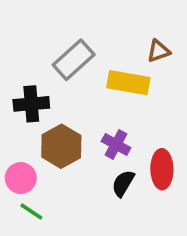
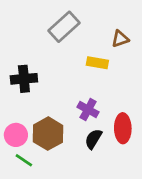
gray rectangle: (74, 60) -> (64, 27), moved
yellow rectangle: (128, 83) -> (97, 63), size x0.7
brown hexagon: (61, 146) -> (48, 134), moved

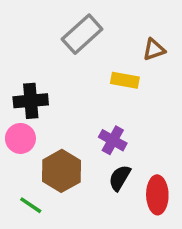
red ellipse: (123, 128) -> (157, 195), moved
pink circle: (16, 135) -> (20, 138), moved

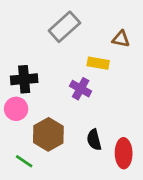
brown triangle: (154, 49) -> (121, 39), turned 30
purple cross: (113, 140) -> (81, 89), moved
black semicircle: (120, 178) -> (94, 140), turned -45

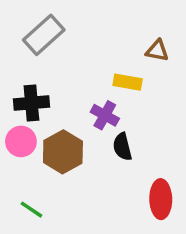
gray rectangle: (64, 27) -> (44, 35), moved
brown hexagon: (48, 134) -> (63, 152), moved
black semicircle: (94, 140) -> (122, 147), moved

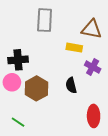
gray rectangle: (44, 35) -> (45, 20), moved, turned -45
brown triangle: (157, 51) -> (92, 29), size x1.5
purple cross: (105, 115) -> (93, 67), moved

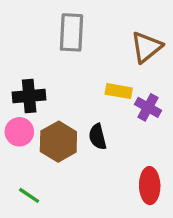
brown triangle: (92, 29) -> (146, 47), turned -50
yellow rectangle: (74, 48) -> (119, 91), moved
black semicircle: (71, 85) -> (98, 137), moved

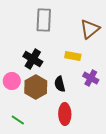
black cross: (29, 96) -> (33, 59), moved, turned 36
purple cross: (148, 107) -> (91, 78), moved
red ellipse: (150, 186) -> (65, 114), moved

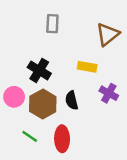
gray rectangle: (44, 20) -> (52, 24), size x0.7
red ellipse: (65, 114) -> (62, 139), moved
green line: (18, 120) -> (30, 136), moved

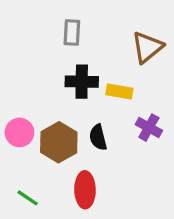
black cross: (39, 70) -> (82, 82), moved, turned -30
green line: (30, 136) -> (28, 198), moved

